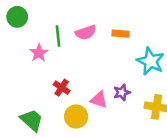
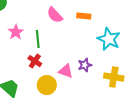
pink semicircle: (86, 32) -> (55, 15), turned 66
green line: (58, 36) -> (38, 39), moved

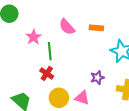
pink star: (16, 32) -> (34, 37), moved
pink triangle: (66, 71) -> (82, 98), moved

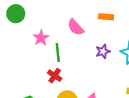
orange rectangle: (96, 28) -> (106, 17), moved
purple star: (97, 78) -> (103, 51), moved

